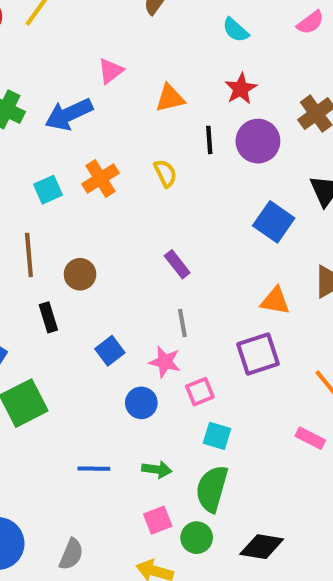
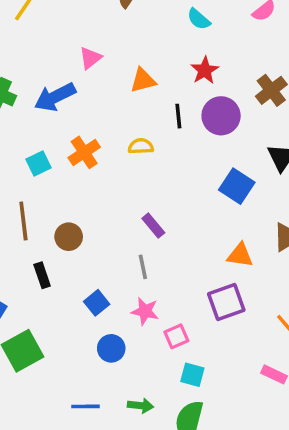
yellow semicircle: (165, 173) -> (141, 146), turned -65
gray line: (182, 323) -> (143, 267), moved
blue circle: (141, 403) -> (111, 348), moved

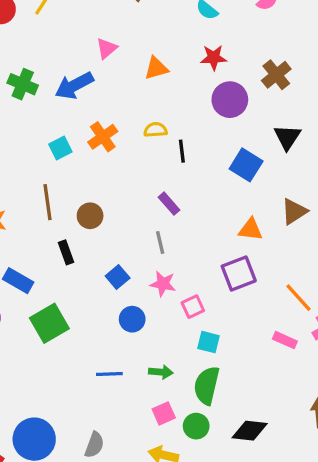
red star: (205, 70) -> (214, 58), turned 30
black line: (178, 116) -> (182, 151), moved

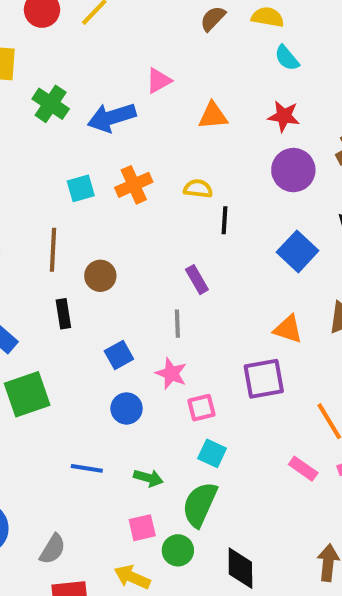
black diamond: (250, 431) -> (240, 568), turned 72

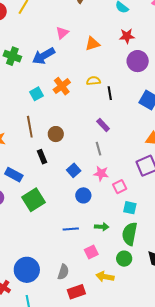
pink square: (142, 528) -> (91, 252), moved

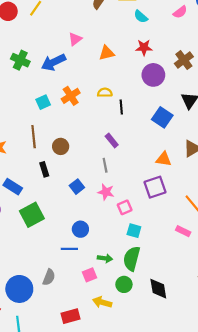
blue circle: (83, 195) -> (80, 229), moved
green arrow: (102, 227) -> (105, 258), moved
gray semicircle: (63, 272) -> (49, 277), moved

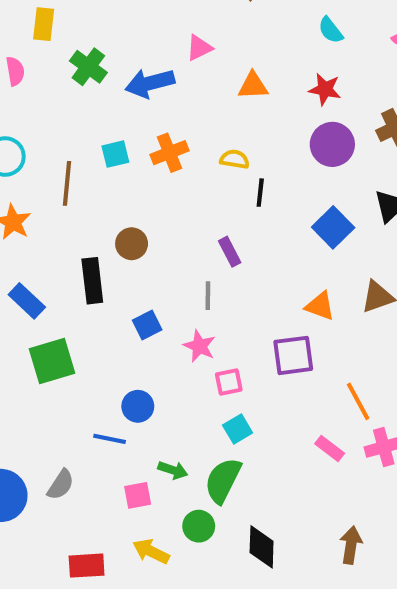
brown line: (34, 137) -> (67, 183), moved
black rectangle: (44, 169) -> (92, 281), size x1.5
cyan square: (134, 231) -> (238, 429), turned 32

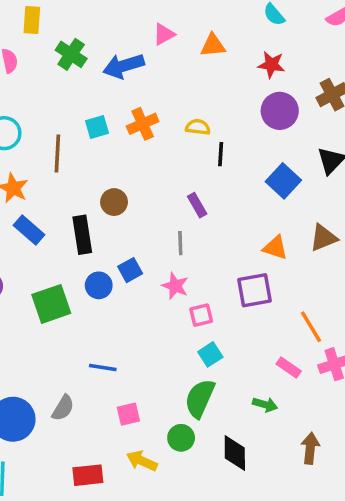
orange triangle: (253, 86) -> (213, 45), moved
blue rectangle: (27, 301) -> (29, 230), moved
blue circle: (138, 406) -> (99, 285), moved
green arrow: (173, 470) -> (265, 405), moved

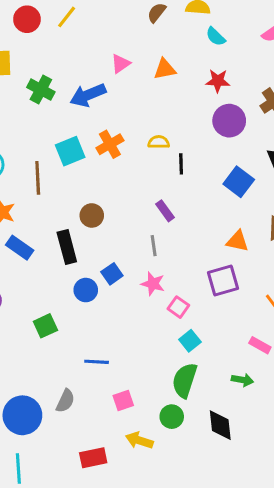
cyan square: (97, 127) -> (70, 151), size x1.4
green square: (51, 304) -> (45, 326), moved, size x0.7
pink square: (201, 315) -> (178, 307), turned -35

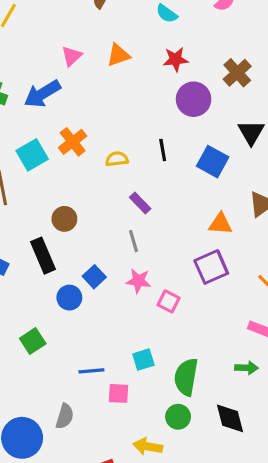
yellow semicircle: (159, 142) -> (117, 159), moved
black line: (181, 164) -> (163, 150), moved
cyan square: (190, 341) -> (143, 360), moved, turned 30
pink square: (123, 400) -> (119, 393), moved, turned 30

